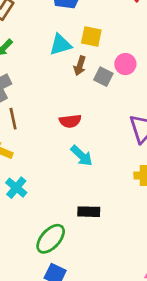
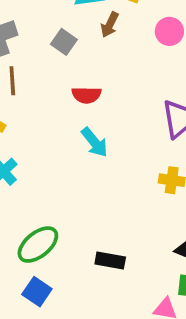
gray square: (103, 77) -> (64, 42), moved
black rectangle: (89, 212) -> (110, 261), moved

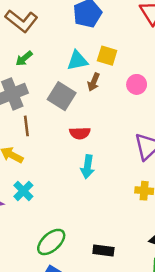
gray square: (64, 42) -> (62, 96), size x1.5
cyan arrow: (95, 142) -> (88, 167), turned 50

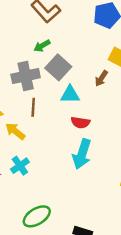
cyan triangle: (77, 61) -> (70, 94), moved
gray square: (62, 96) -> (58, 67), moved
cyan arrow: (88, 167) -> (82, 154), size x1.4

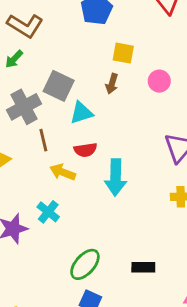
green arrow: (42, 46) -> (14, 59), moved
red semicircle: (80, 122) -> (85, 150), moved
yellow arrow: (15, 131) -> (63, 172), moved

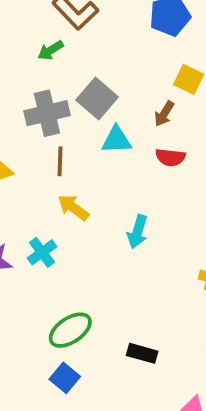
red semicircle: (85, 150) -> (170, 157), moved
cyan arrow: (116, 177) -> (138, 232), size x0.7

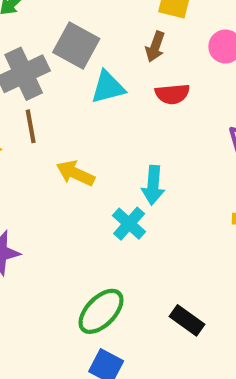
brown line: (60, 161) -> (31, 126), moved
cyan cross: (42, 252) -> (129, 224), moved
black rectangle: (142, 353) -> (187, 320), turned 32

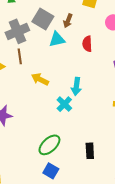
brown arrow: (155, 47) -> (68, 21), moved
red semicircle: (172, 94) -> (87, 44), turned 91
black rectangle: (187, 320) -> (90, 151), turned 49

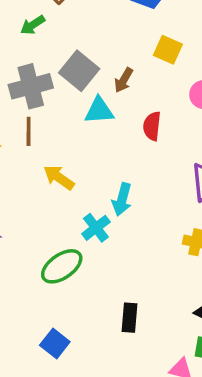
green ellipse: (49, 145) -> (62, 266), moved

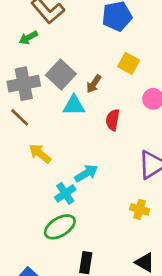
brown line: (29, 131) -> (20, 117), turned -50
cyan arrow: (122, 199) -> (86, 173), turned -140
green ellipse: (62, 266) -> (60, 227), moved

